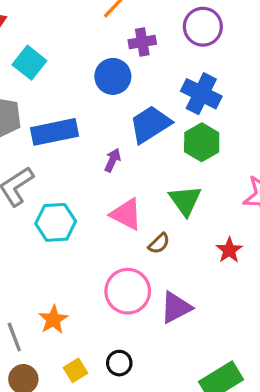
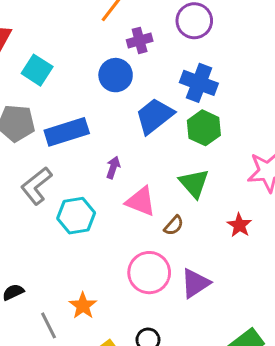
purple arrow: (112, 160) -> (113, 167), moved

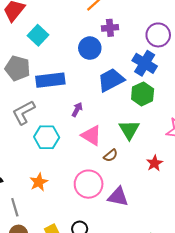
purple circle: (194, 21) -> (158, 35), moved
purple triangle: (195, 283) -> (118, 197), turned 35
orange star: (83, 306) -> (39, 182), moved

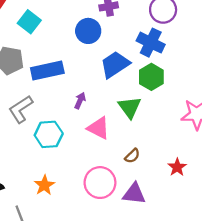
green triangle: (129, 130) -> (130, 107), moved
brown semicircle: (111, 155) -> (132, 156), moved
red star: (154, 163) -> (177, 167), moved

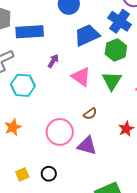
green triangle: (130, 107) -> (112, 81), moved
pink triangle: (98, 128) -> (81, 77), moved

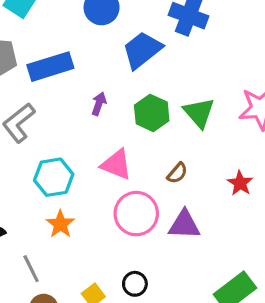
green hexagon: (116, 50) -> (152, 113), moved
pink triangle: (81, 77) -> (116, 164), moved
cyan hexagon: (23, 85) -> (54, 177), moved

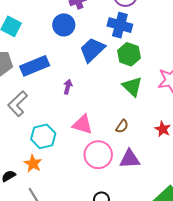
green hexagon: (152, 113) -> (129, 54), moved
orange star: (60, 224) -> (33, 163), moved

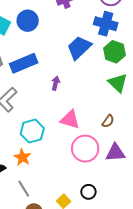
blue circle: (64, 25) -> (28, 21), moved

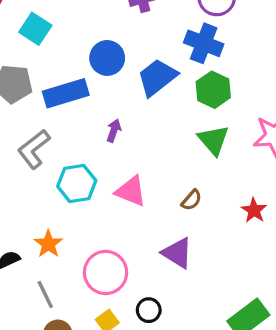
blue circle: (28, 21) -> (107, 58), moved
cyan hexagon: (32, 131) -> (77, 183), moved
pink circle: (85, 149) -> (106, 272), moved
purple triangle: (115, 153) -> (177, 253), moved, turned 30

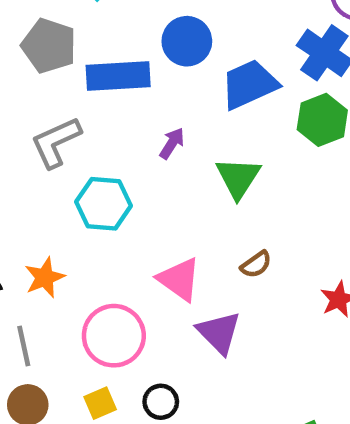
green triangle: (213, 140) -> (238, 178), moved
pink triangle: (131, 191) -> (179, 279), moved

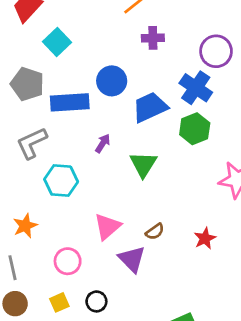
brown semicircle: (256, 264) -> (155, 232), moved
pink triangle: (179, 279) -> (107, 227), turned 44
pink circle: (114, 336) -> (68, 261), size x0.7

